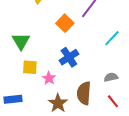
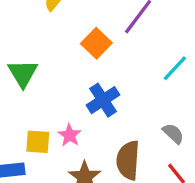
yellow square: (30, 67) -> (38, 142), moved
gray semicircle: (111, 77) -> (173, 134), turned 56

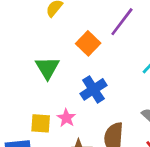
green triangle: (23, 73) -> (47, 68), moved

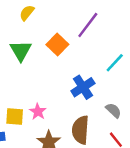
green triangle: (47, 68) -> (21, 51), moved
blue cross: (93, 89) -> (83, 87), moved

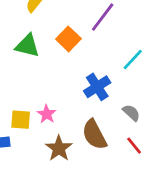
green triangle: (21, 51) -> (27, 46), turned -45
brown semicircle: (81, 130) -> (94, 135), turned -32

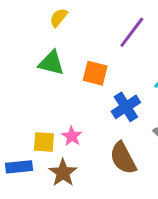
orange square: (68, 39) -> (95, 73), moved, turned -30
brown star: (59, 148) -> (63, 173), moved

